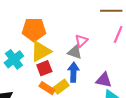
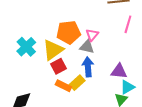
orange pentagon: (34, 30) -> (69, 32), moved
cyan cross: (14, 59) -> (26, 47), moved

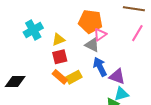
orange pentagon: (69, 32) -> (90, 22), moved
yellow triangle: (53, 50) -> (58, 40), size x0.6
blue arrow: (88, 67) -> (100, 67), moved, turned -36

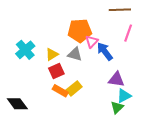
gray triangle: (92, 45) -> (75, 54), moved
blue arrow: (100, 67) -> (105, 51), moved
black diamond: (15, 82) -> (17, 104), turned 65

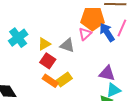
orange pentagon: (80, 31) -> (93, 19), moved
blue arrow: (105, 51) -> (107, 32), moved
red square: (56, 71) -> (48, 61), turned -35

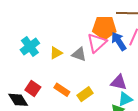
pink triangle: (85, 34) -> (97, 43), size x1.5
red square: (48, 61) -> (33, 88), moved
yellow rectangle: (64, 79) -> (85, 94), moved

